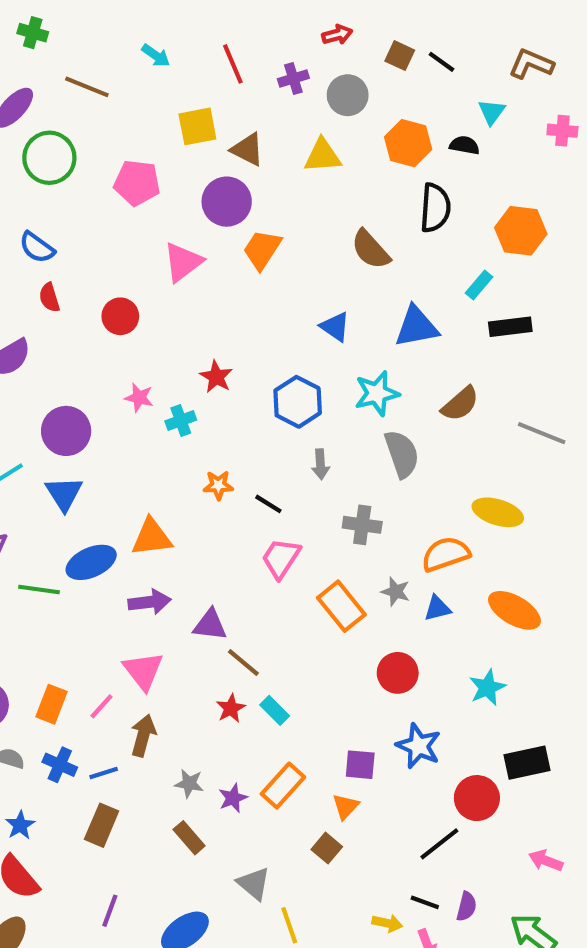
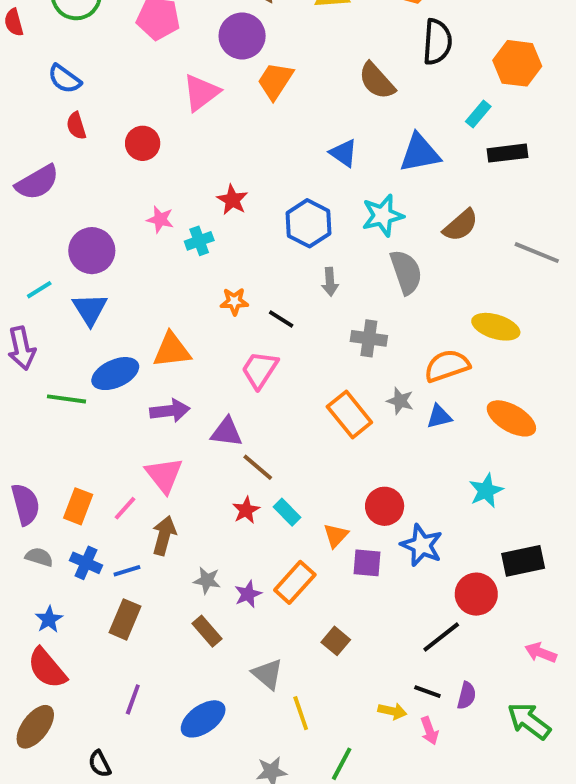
pink trapezoid: (281, 558) -> (260, 370), moved
red circle: (398, 673) -> (385, 506), moved
orange triangle: (346, 806) -> (336, 536), moved

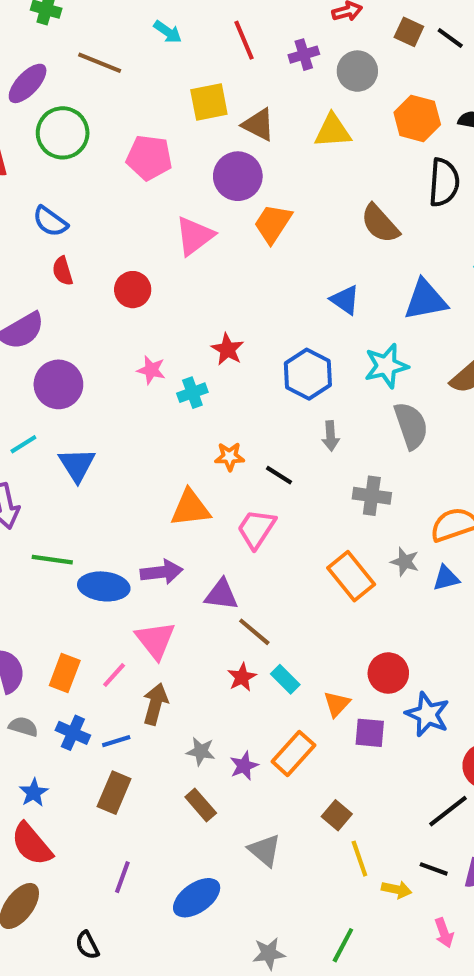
purple circle: (92, 251) -> (58, 384), moved
orange triangle: (172, 350) -> (190, 508), moved
blue ellipse: (115, 374) -> (104, 586), moved, turned 30
yellow line: (301, 713) -> (359, 859), moved
pink arrow: (429, 731) -> (444, 933), moved

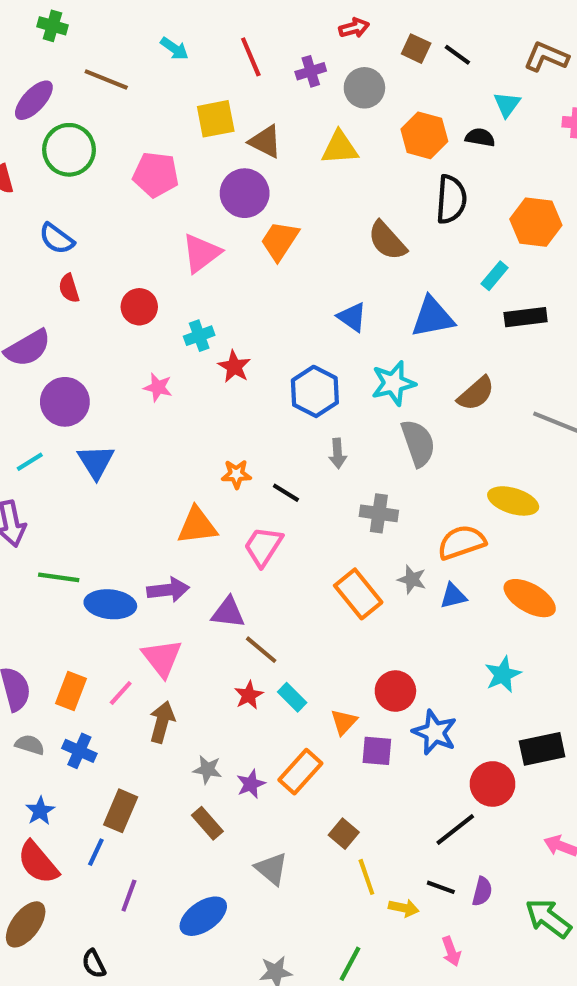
cyan cross: (192, 393) -> (199, 336), moved
blue triangle: (77, 465) -> (96, 462), moved
blue line: (116, 741) -> (96, 852), moved, turned -48

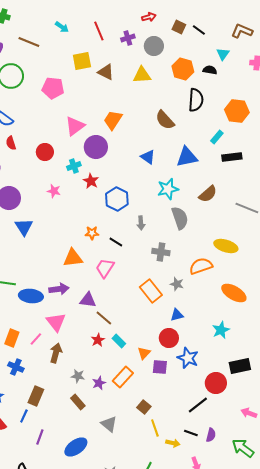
purple circle: (245, 193) -> (96, 147), moved
blue hexagon: (315, 391) -> (117, 199), moved
blue triangle: (453, 596) -> (177, 315), moved

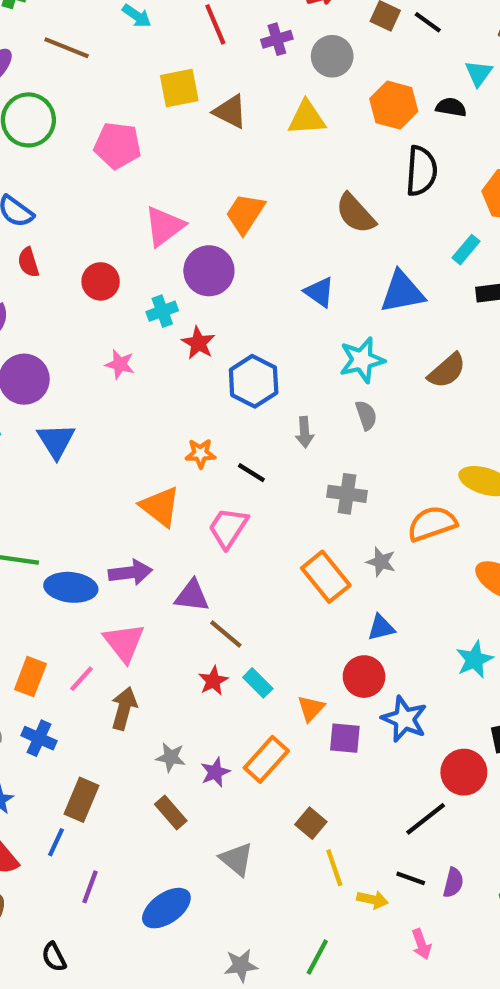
gray semicircle: (180, 218) -> (366, 415), moved, size x0.6
orange triangle: (73, 258) -> (160, 507), turned 45

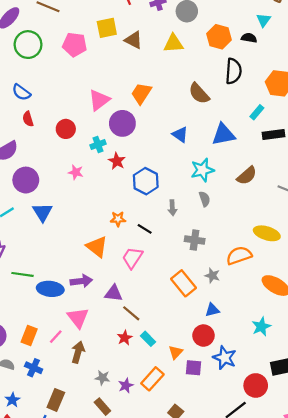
pink pentagon: (118, 145) -> (75, 45), moved

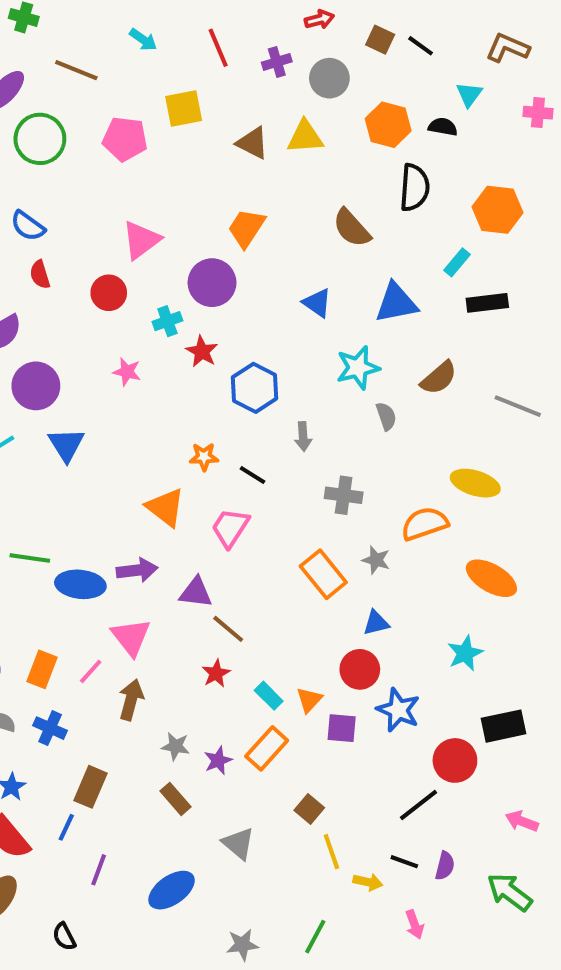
brown triangle: (134, 40) -> (252, 143), moved
pink triangle: (99, 100) -> (141, 240), moved
gray semicircle: (205, 199) -> (386, 416), moved
cyan rectangle: (148, 339) -> (269, 696), moved

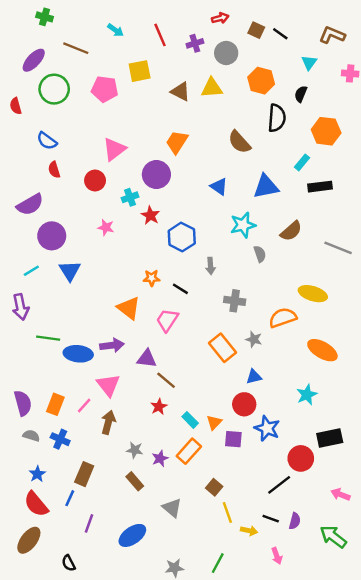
black semicircle: (443, 127) -> (301, 94), moved, turned -77

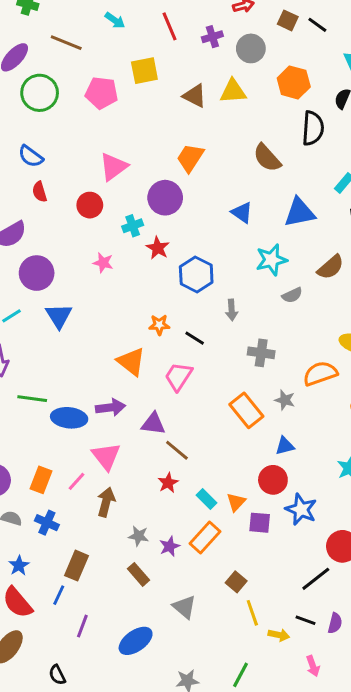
gray semicircle: (260, 254) -> (292, 295), turned 84

